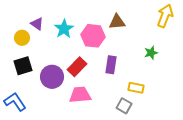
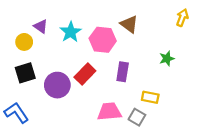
yellow arrow: (165, 16) -> (182, 18), size x0.7
brown triangle: (117, 22) -> (129, 24), turned 42
pink trapezoid: (80, 95) -> (109, 112), moved

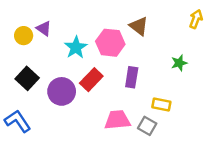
cyan star: (71, 32) -> (76, 47), moved
yellow circle: (24, 42) -> (24, 36), moved
black square: (25, 73) -> (27, 78), turned -30

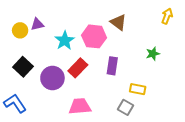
purple triangle: (44, 28) -> (37, 24), turned -48
pink trapezoid: (117, 120) -> (80, 106), moved

